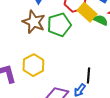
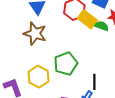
green pentagon: (59, 25) -> (66, 64), moved

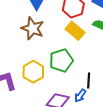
yellow rectangle: (87, 19) -> (75, 31), moved

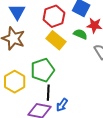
black line: (89, 81) -> (48, 93), moved

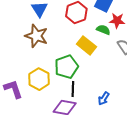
yellow rectangle: (56, 40) -> (86, 45), moved
blue arrow: (62, 105) -> (104, 98), moved

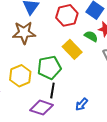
brown star: (36, 36) -> (24, 33), turned -30

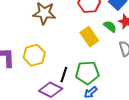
green pentagon: (49, 68) -> (87, 73), moved

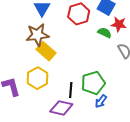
yellow rectangle: (89, 37) -> (46, 51), moved

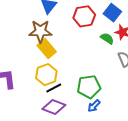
yellow hexagon: (37, 78) -> (46, 75), moved
black line: (71, 90) -> (54, 88), moved, turned 49

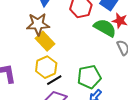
green semicircle: (107, 38) -> (105, 28), size x1.6

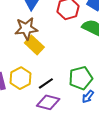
yellow hexagon: (46, 67) -> (20, 78), moved

